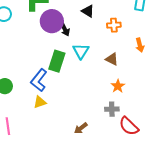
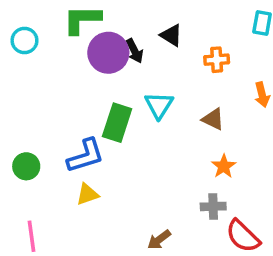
black arrow: (65, 29) -> (135, 51), moved
blue L-shape: (39, 80) -> (86, 156), turned -145

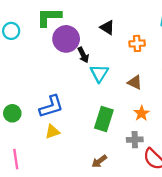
black arrow: (135, 51) -> (83, 55), moved
green rectangle: (117, 123) -> (104, 119), moved

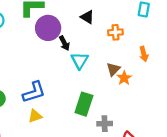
brown triangle: (135, 82) -> (113, 69), turned 48
orange star: (142, 113) -> (124, 78), moved
gray cross: (135, 140) -> (105, 124), moved

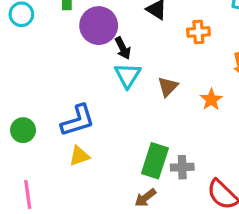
cyan triangle: (80, 61) -> (128, 75), moved
brown triangle: (113, 69) -> (168, 87), moved
green rectangle: (84, 104) -> (155, 161), moved

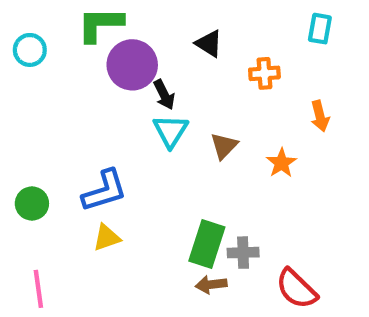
brown arrow: (145, 198) -> (211, 285), moved, turned 30

